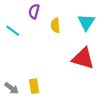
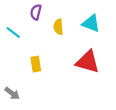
cyan triangle: (86, 22) -> (91, 23), turned -42
yellow rectangle: (34, 86) -> (36, 64), moved

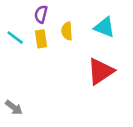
red triangle: (88, 62) -> (101, 71), turned -50
yellow rectangle: (36, 64) -> (41, 39), moved

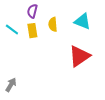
gray arrow: (14, 107) -> (11, 85), turned -96

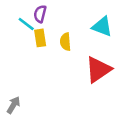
yellow semicircle: (53, 24) -> (65, 42), moved
cyan line: (12, 30) -> (26, 24), moved

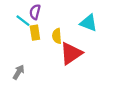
red triangle: (98, 70) -> (71, 53), moved
gray arrow: (14, 105) -> (19, 72), moved

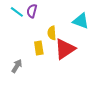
cyan line: (23, 21) -> (17, 12), moved
yellow rectangle: (35, 33) -> (39, 48), moved

